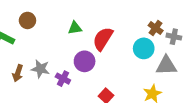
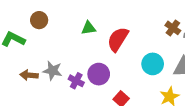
cyan circle: (144, 48) -> (153, 64), moved
purple circle: (85, 61) -> (99, 74), moved
brown arrow: (18, 73) -> (29, 75), turned 77

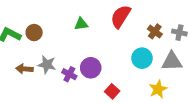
brown circle: (39, 20) -> (34, 33), moved
brown cross: (173, 28) -> (155, 31), moved
red semicircle: (118, 39) -> (121, 16), moved

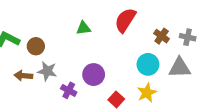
brown circle: (34, 33) -> (36, 46), moved
purple cross: (69, 74) -> (69, 90), moved
yellow star: (158, 89) -> (147, 93), moved

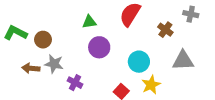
gray cross: (188, 37) -> (191, 14), moved
cyan circle: (148, 64) -> (139, 62), moved
purple circle: (94, 75) -> (99, 47), moved

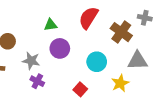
brown cross: (165, 30) -> (121, 32), size x1.5
gray star: (54, 64) -> (31, 61), moved
yellow star: (151, 85) -> (120, 83), moved

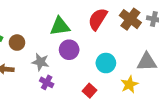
green triangle: (51, 25) -> (60, 26), size x1.5
brown cross: (121, 32) -> (130, 19), moved

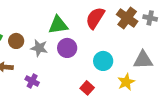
gray star: (40, 62) -> (39, 48), moved
purple cross: (47, 82) -> (32, 81), moved

